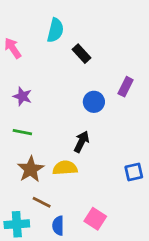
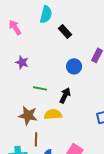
green line: (22, 132) -> (40, 88), moved
brown star: (31, 169) -> (28, 115), turned -30
brown line: (42, 202) -> (36, 139), turned 64

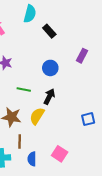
blue circle: (74, 66) -> (50, 68), moved
yellow semicircle: (53, 114) -> (37, 116), turned -54

